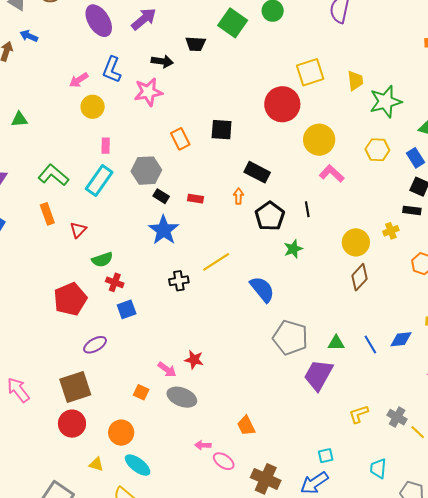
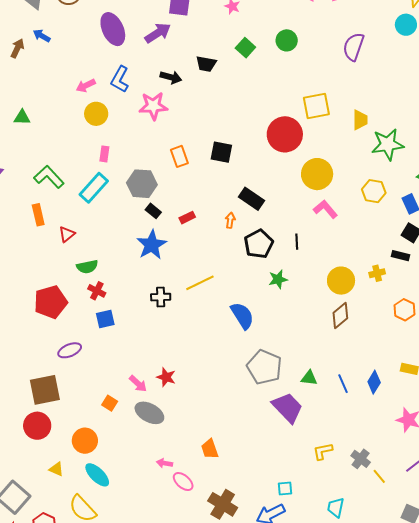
green square: (233, 23) -> (245, 48), size x0.7
red rectangle: (196, 199) -> (187, 218), turned -42
blue diamond: (401, 339) -> (374, 382), turned -60
purple trapezoid: (318, 375) -> (288, 408), turned 100

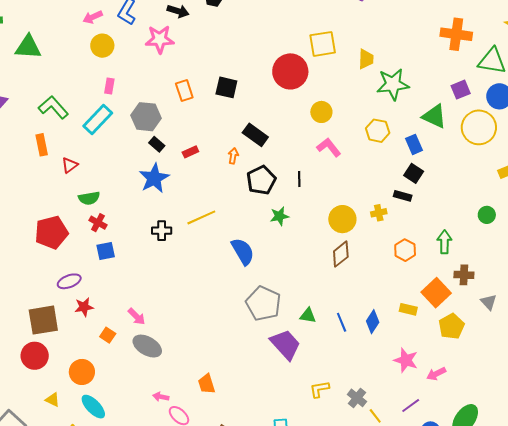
green triangle: (22, 117) -> (28, 47), size x1.6
yellow circle: (317, 174) -> (321, 112), size x0.7
red star: (166, 377) -> (84, 307), moved, turned -30

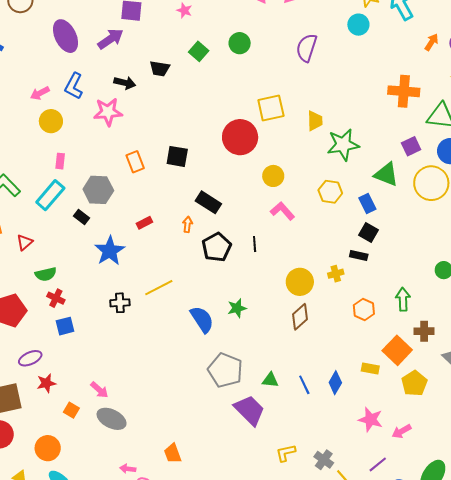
black rectangle: (157, 144) -> (81, 217), moved
green star: (279, 216) -> (237, 308), moved

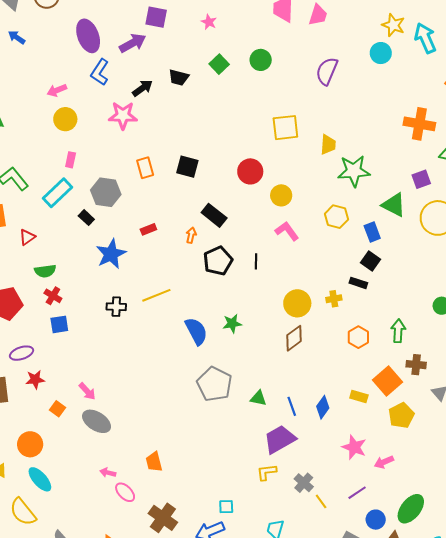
black arrow: (125, 83) -> (142, 88), turned -55
blue L-shape: (74, 86) -> (100, 72), moved
red circle: (240, 137) -> (250, 171), moved, size x0.7
purple trapezoid: (249, 410) -> (280, 439), moved, turned -80

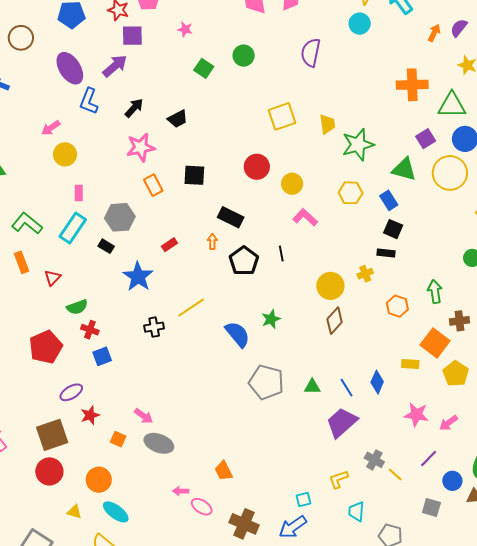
black trapezoid: (179, 77) -> (178, 119), moved, turned -30
pink star: (123, 115) -> (141, 147), moved
yellow L-shape: (267, 472) -> (338, 479), moved

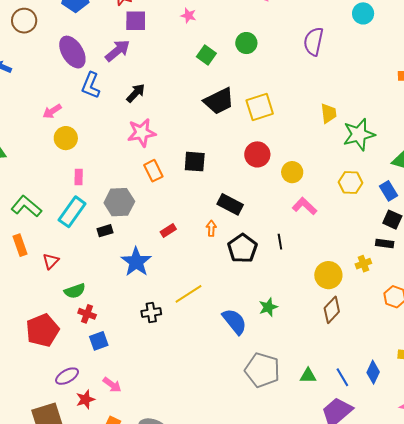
yellow square: (282, 116) -> (260, 107), moved
black trapezoid: (178, 119) -> (219, 101), moved, size x1.5
black rectangle: (106, 246) -> (105, 231), turned -49
pink arrow: (144, 416) -> (112, 385), moved

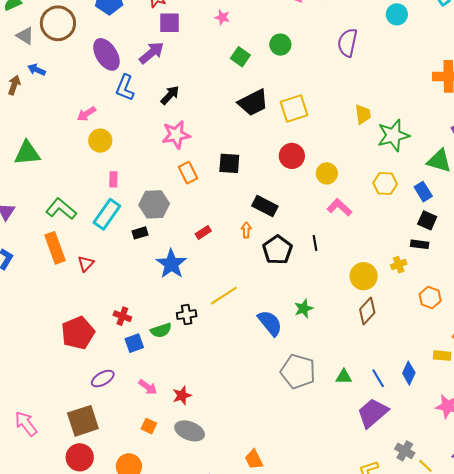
brown circle: (24, 21) -> (58, 23), size x1.4
orange rectangle: (20, 245) -> (55, 248), size x1.4
green semicircle: (75, 291) -> (161, 330), moved
red star: (85, 399) -> (182, 395), moved

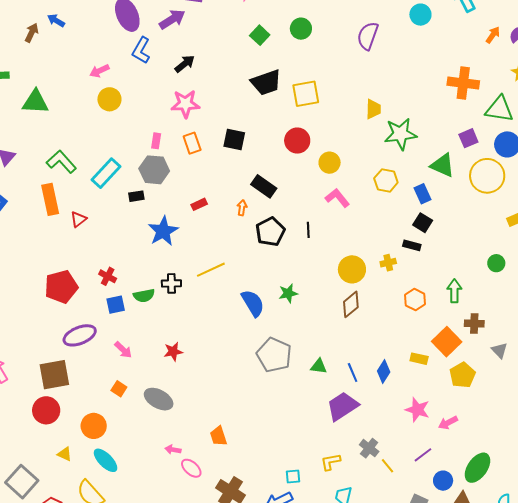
pink rectangle: (113, 179) -> (156, 141), moved
purple ellipse: (103, 379) -> (80, 335), size x1.4
red star: (182, 395) -> (173, 352), moved

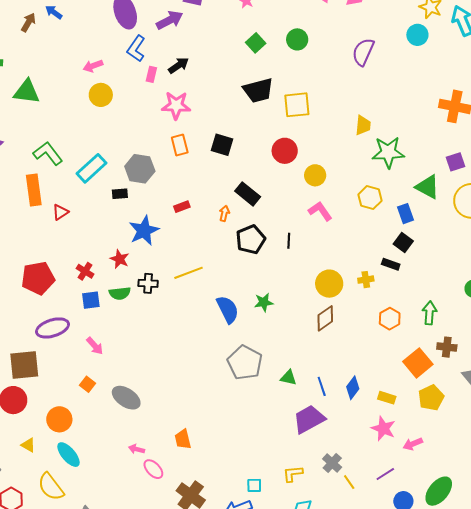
pink rectangle: (156, 141) -> (151, 74), moved
red star: (173, 352) -> (120, 259), moved, turned 30
yellow rectangle: (419, 359) -> (387, 398), moved

